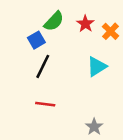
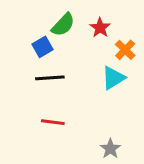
orange cross: (110, 31) -> (125, 50), moved
black line: (43, 66) -> (50, 78), turned 60

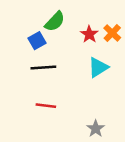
red star: (100, 28) -> (89, 34), moved
orange cross: (125, 50) -> (112, 33), moved

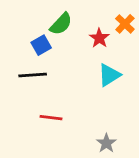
orange cross: (112, 33) -> (125, 24), moved
black line: (43, 67) -> (33, 75), moved

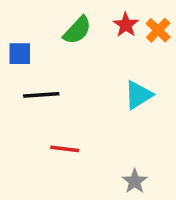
red star: (99, 38) -> (126, 25), moved
blue square: (41, 45) -> (20, 54), moved, turned 30

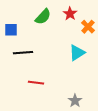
orange cross: (158, 30) -> (88, 27), moved

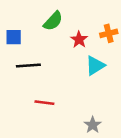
red star: (70, 14) -> (79, 40), moved
orange cross: (88, 27) -> (109, 33), turned 32

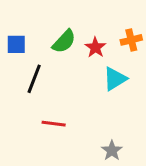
green semicircle: (53, 21) -> (64, 41), moved
black line: (28, 66) -> (34, 79), turned -65

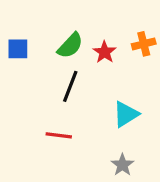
black line: (34, 79) -> (70, 86), moved
cyan triangle: (115, 79) -> (126, 114), moved

